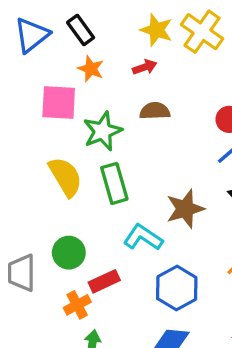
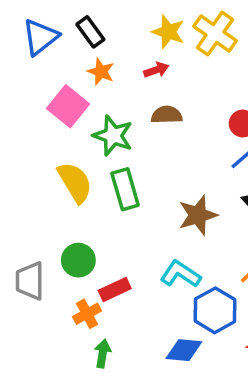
pink square: (59, 103) -> (68, 106), turned 36
green star: (103, 131) -> (113, 136), turned -30
cyan L-shape: (143, 237) -> (180, 274), moved
blue hexagon: (177, 288) -> (215, 310), moved

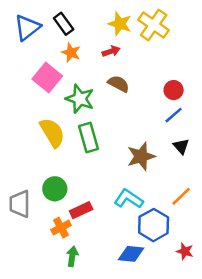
brown semicircle: (167, 115) -> (119, 84), turned 30

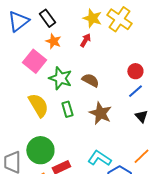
red arrow: (111, 51) -> (85, 40), turned -40
brown semicircle: (119, 84) -> (90, 80), moved
green rectangle: (89, 138) -> (67, 109), size x0.7
brown star: (141, 156) -> (100, 113), moved, turned -30
green circle: (55, 189) -> (40, 150), size x1.4

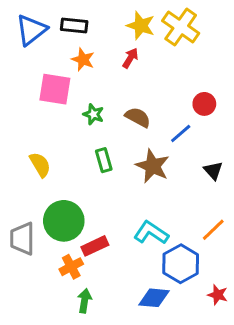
black rectangle: (47, 18) -> (74, 26), turned -48
pink square: (34, 61) -> (55, 89), turned -30
green star: (60, 78) -> (93, 114), size x0.6
blue line: (135, 91) -> (181, 134), moved
yellow semicircle: (38, 105) -> (40, 165), moved, size x0.7

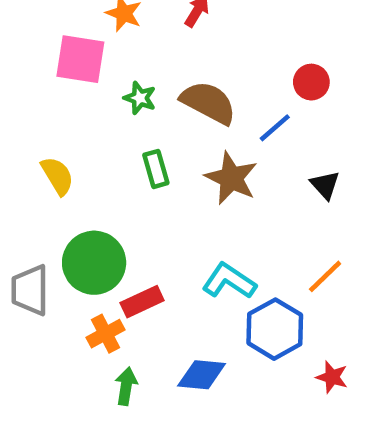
brown semicircle: (138, 117) -> (208, 103), size x1.4
blue diamond: (154, 298) -> (202, 375), moved

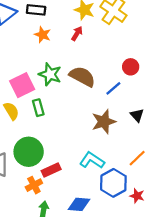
pink square: (80, 59) -> (22, 85), moved, turned -35
green star: (140, 98) -> (50, 74), size x1.5
green rectangle: (156, 169) -> (38, 108), moved
brown star: (231, 178) -> (104, 122), moved, turned 30
red star: (332, 377) -> (137, 196), moved

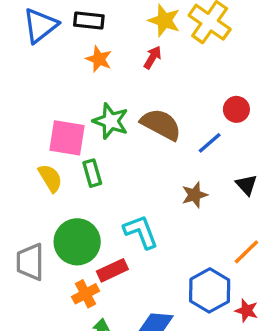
pink square: (22, 85) -> (67, 138), turned 35
brown star: (104, 122) -> (194, 195), size x0.7
cyan L-shape: (92, 160) -> (141, 232), moved, turned 35

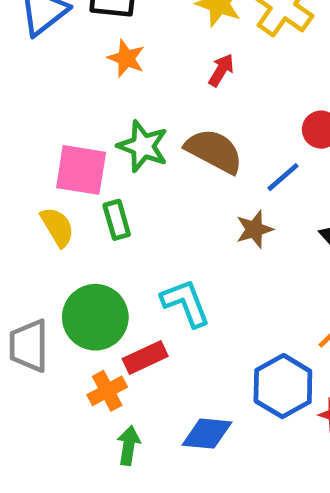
red arrow: (153, 57) -> (221, 70), moved
brown star: (194, 195) -> (254, 229), moved

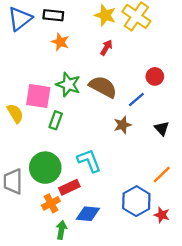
green rectangle: (117, 220) -> (56, 120), turned 36
yellow semicircle: (57, 227) -> (15, 113), moved
blue diamond: (207, 434) -> (88, 214), moved

